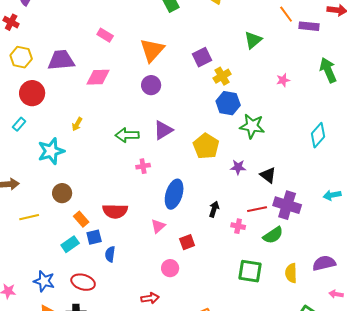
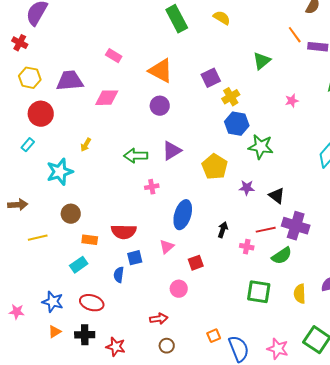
orange triangle: (152, 50) -> (161, 71), turned -44
orange rectangle: (81, 219) -> (90, 240), turned -42
blue square: (94, 237) -> (135, 258), moved

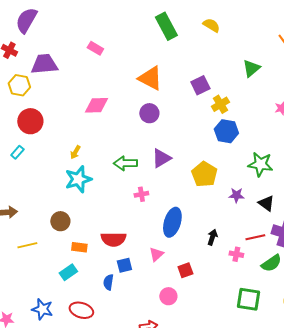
pink rectangle: (114, 56) -> (95, 48), moved
purple trapezoid: (70, 81) -> (44, 64), moved
green star: (261, 147) -> (260, 164), moved
cyan star: (60, 172) -> (78, 179), moved

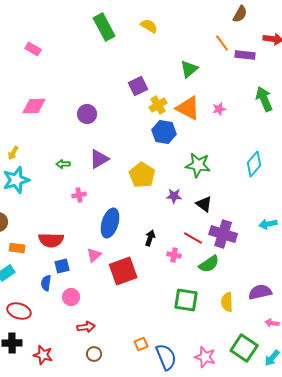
orange triangle: (150, 78) -> (188, 108), moved
green arrow: (125, 163) -> (63, 164), size x0.6
red line: (255, 237) -> (193, 238), turned 42
red square: (185, 270) -> (123, 271), size x1.8
pink circle: (168, 296) -> (71, 297), moved

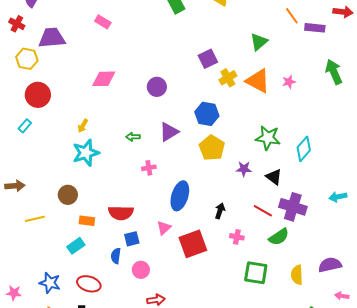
blue hexagon: (164, 132) -> (207, 114), moved
cyan diamond: (254, 164) -> (304, 149), moved
pink cross: (174, 255) -> (237, 237), moved

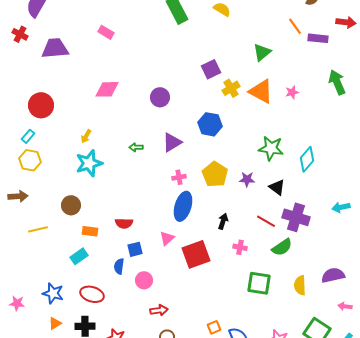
yellow hexagon: (27, 59) -> (30, 160), moved
yellow pentagon: (212, 148) -> (215, 174), moved
pink cross: (149, 168) -> (179, 177), moved
red semicircle: (121, 213) -> (124, 223), size x0.7

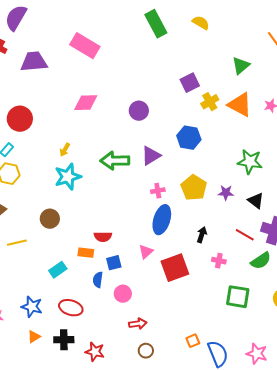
pink rectangle: (106, 32) -> (85, 46), size x1.8
green arrow: (136, 147) -> (115, 161), size x2.0
orange rectangle: (90, 231) -> (86, 253), moved

